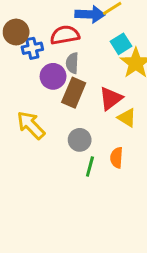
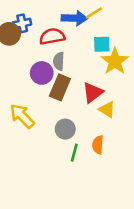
cyan square: (121, 44) -> (102, 44), turned 30
blue cross: (32, 48) -> (22, 23), moved

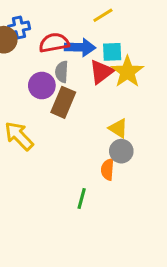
blue arrow: (74, 18) -> (80, 47), moved
red triangle: (93, 93) -> (101, 72), moved
gray circle: (65, 129) -> (121, 151), moved
green line: (74, 153) -> (82, 199), moved

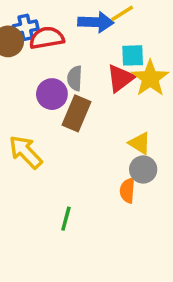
red semicircle: (54, 43) -> (47, 38), moved
blue arrow: (80, 47) -> (96, 22), moved
green line: (82, 199) -> (66, 219), moved

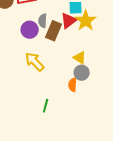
brown rectangle: (76, 113) -> (54, 31), moved
yellow arrow: (26, 152) -> (35, 62), moved
green line: (66, 219) -> (46, 106), moved

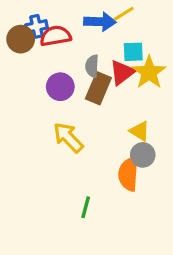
gray semicircle: (43, 21) -> (92, 66), moved
orange semicircle: (73, 85) -> (128, 174), size x1.5

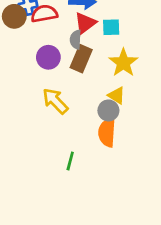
red triangle: (122, 72) -> (85, 23), moved
yellow star: (149, 72) -> (123, 63), moved
gray circle: (143, 155) -> (108, 110), moved

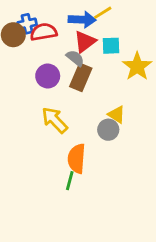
gray semicircle: (76, 40) -> (75, 58), turned 126
yellow star: (123, 63) -> (137, 66), moved
orange semicircle: (107, 132) -> (77, 159), moved

